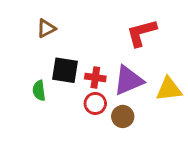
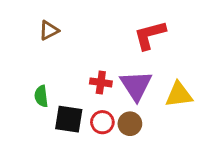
black square: (65, 70) -> (69, 119), moved
purple triangle: (128, 80) -> (136, 85), turned -40
red circle: (95, 103) -> (102, 122), moved

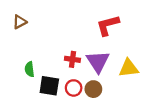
brown triangle: (49, 30) -> (20, 22), moved

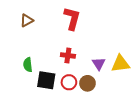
brown triangle: (20, 22) -> (27, 20), moved
red L-shape: (108, 25) -> (72, 18), moved, turned 120
purple triangle: (98, 62) -> (99, 64), moved, size x0.6

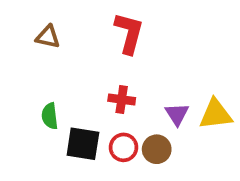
brown triangle: (27, 20) -> (48, 37), turned 40

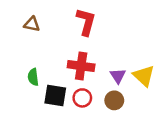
red cross: (122, 99) -> (81, 66), size x1.5
yellow triangle: (216, 114) -> (144, 76), turned 50
brown circle: (157, 149) -> (114, 100), moved

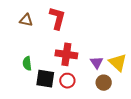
red L-shape: (86, 22) -> (57, 18), moved
brown circle: (114, 100) -> (104, 83), moved

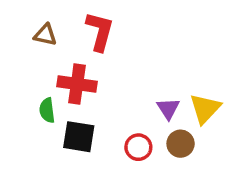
red cross: (66, 54) -> (77, 84), moved
yellow triangle: (118, 62) -> (205, 109), turned 30
red circle: (67, 81) -> (138, 147), moved

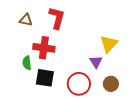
yellow triangle: (205, 109) -> (109, 44), moved
brown circle: (181, 144) -> (111, 84), moved
red circle: (138, 147) -> (79, 84), size x1.5

